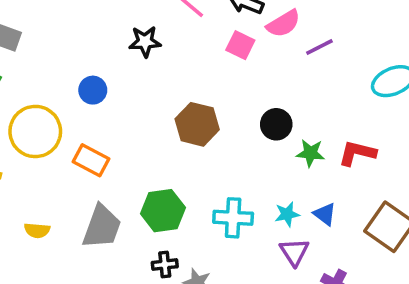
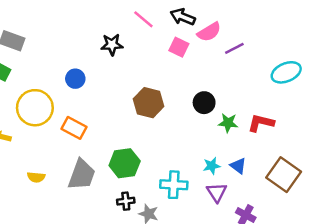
cyan cross: (233, 218) -> (174, 185), moved

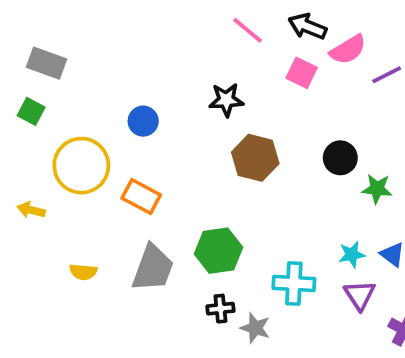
black star: (112, 45) -> (226, 100), moved

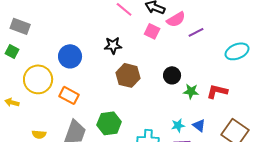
blue circle: (143, 121) -> (70, 56), size x1.5

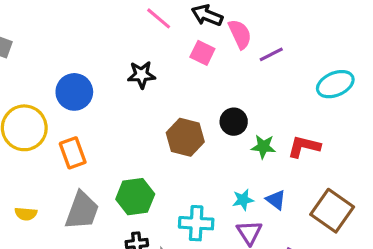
pink semicircle: (176, 19) -> (240, 34), turned -84
brown hexagon: (128, 75) -> (185, 137), moved
orange rectangle: (69, 95) -> (73, 153), turned 42

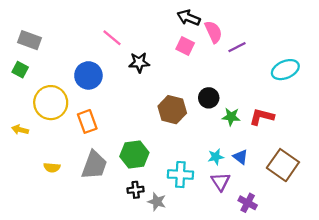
pink line: (159, 18) -> (112, 38), moved

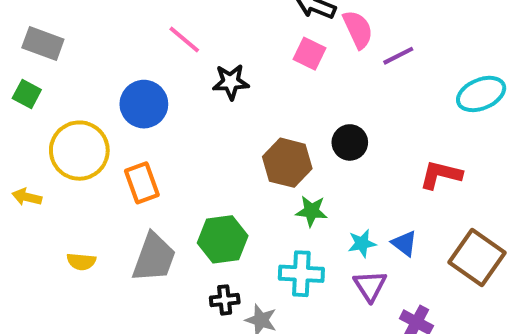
green star: (231, 117) -> (311, 211), moved

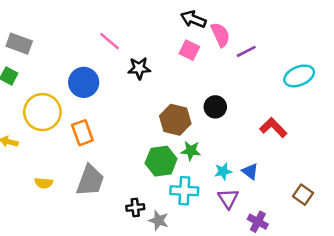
red L-shape: (441, 175) -> (273, 128), turned 32
green hexagon: (223, 239) -> (161, 161), moved
brown square: (477, 258) -> (303, 195), moved, size x0.6

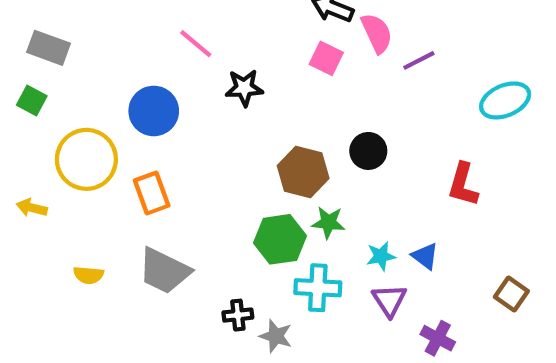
red L-shape: (273, 128) -> (463, 185), turned -120
gray trapezoid: (90, 180) -> (164, 271), turned 96

